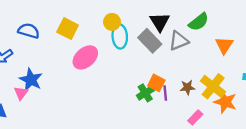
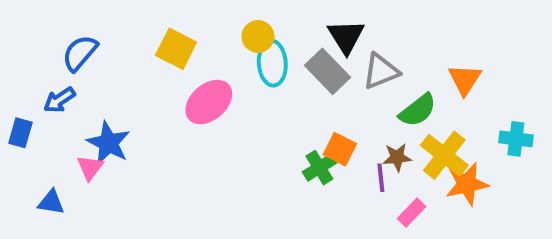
green semicircle: (199, 22) -> (418, 110), moved
blue semicircle: (29, 31) -> (80, 53), moved, turned -65
purple line: (165, 93) -> (381, 178), moved
orange star: (225, 102) -> (467, 184), turned -30

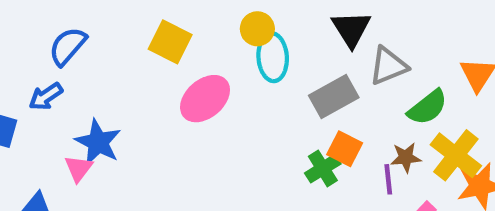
gray rectangle: (328, 71) -> (334, 96), moved, turned -75

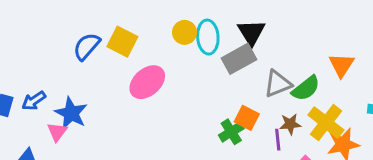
blue semicircle: (68, 46) -> (87, 46), moved
cyan ellipse: (273, 57) -> (208, 37), moved
gray triangle: (388, 66) -> (278, 84), moved
blue arrow: (46, 96) -> (34, 101), moved
gray rectangle: (334, 96) -> (239, 59), moved

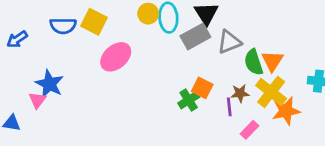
blue semicircle: (87, 46) -> (63, 26), turned -130
orange triangle: (342, 65) -> (272, 61), moved
gray triangle: (278, 84) -> (229, 42), moved
green semicircle: (306, 88) -> (254, 62), turned 110
blue arrow: (34, 101) -> (17, 39), moved

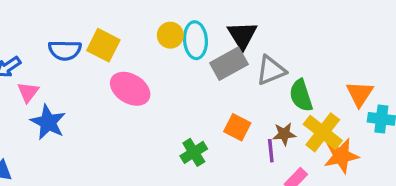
pink ellipse: (116, 57) -> (130, 89), turned 72
orange triangle: (272, 61) -> (360, 94), moved
pink triangle: (37, 100) -> (28, 92), moved
green cross: (189, 100) -> (194, 152), moved

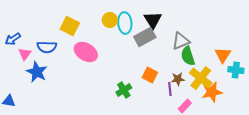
blue semicircle: (65, 50) -> (47, 47), moved
gray triangle: (271, 70) -> (181, 41), moved

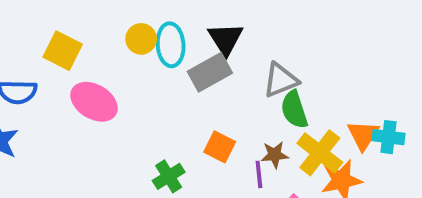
orange triangle: (223, 55) -> (363, 135), moved

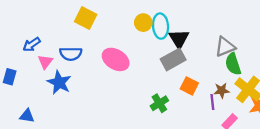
black triangle: (226, 39) -> (179, 39), moved
yellow square: (63, 51) -> (86, 18), moved
gray rectangle: (210, 72) -> (173, 59), moved

